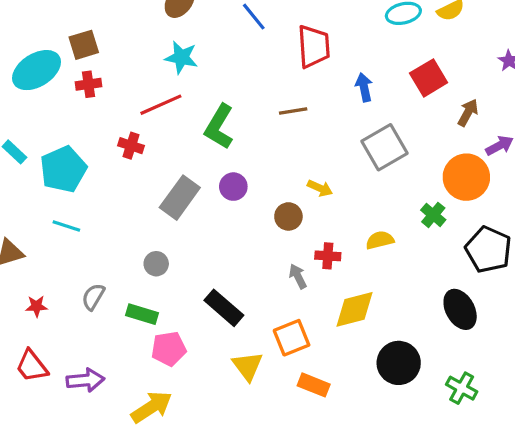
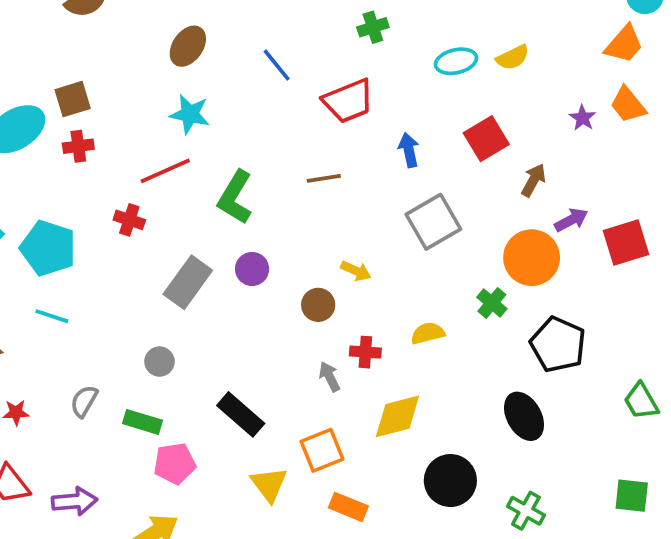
red trapezoid: (314, 46) -> (348, 101), turned 72
cyan pentagon: (63, 169) -> (48, 248), turned -30

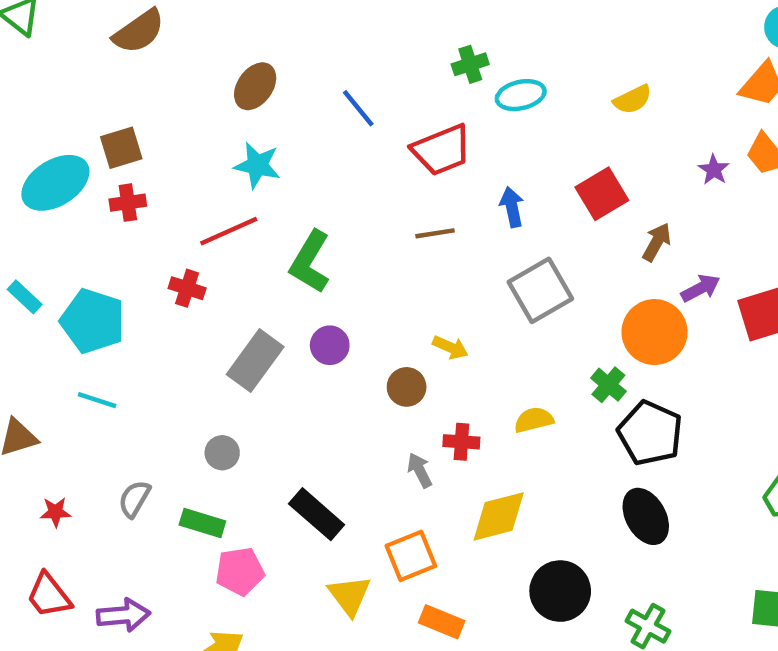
cyan ellipse: (456, 61) -> (521, 95), moved
brown line: (324, 178) -> (435, 233), moved
black pentagon: (558, 345) -> (650, 433), moved

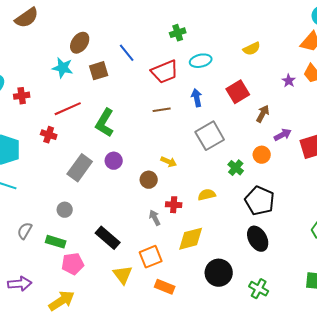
cyan ellipse: (521, 95) -> (201, 61), moved
brown square: (121, 148) -> (99, 71), moved
cyan star: (257, 165) -> (63, 68), moved
orange circle: (655, 332) -> (262, 155), size x0.6
green cross: (608, 385) -> (236, 168), moved

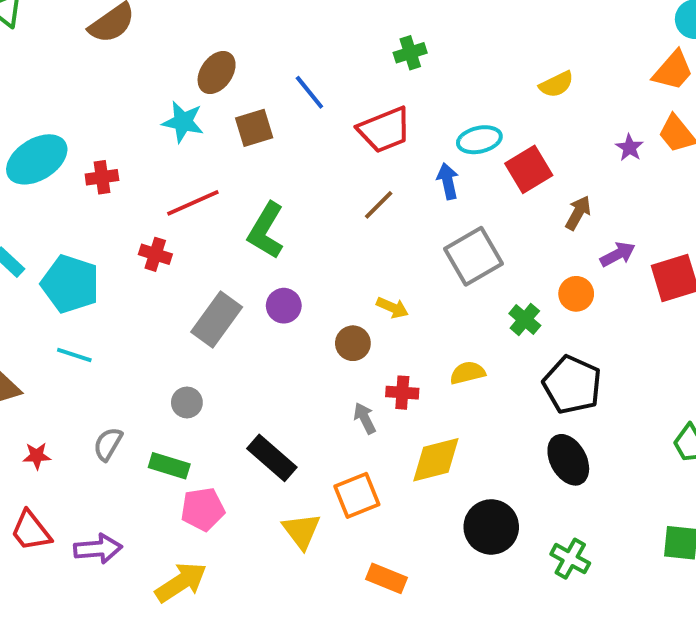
cyan ellipse: (201, 61) -> (479, 140), moved
brown line: (162, 110) -> (379, 205), turned -36
orange rectangle: (165, 287) -> (386, 578), moved

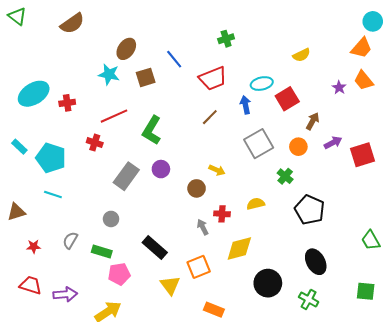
orange circle: (576, 294) -> (298, 147), moved
black ellipse: (568, 460) -> (316, 262), moved
red trapezoid: (31, 531) -> (31, 285), turned 145

